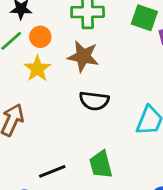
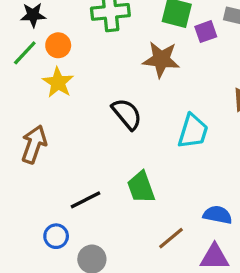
brown star: (83, 56) -> (161, 59), moved
black semicircle: (94, 101) -> (127, 114), turned -132

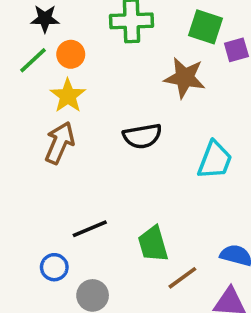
black semicircle: (127, 114) -> (142, 136), turned 116
brown arrow: (34, 144) -> (60, 143), moved
green trapezoid: (141, 187) -> (153, 244), moved

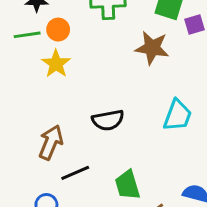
green line: (33, 60) -> (27, 35), turned 35
black semicircle: (142, 136) -> (108, 120), moved
brown arrow: (60, 143) -> (51, 142), moved

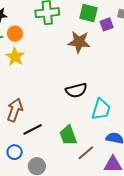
cyan trapezoid: (178, 115) -> (101, 109), moved
black semicircle: (108, 120) -> (76, 90), moved

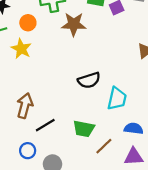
orange circle: (15, 34) -> (28, 23), moved
brown star: (79, 42) -> (74, 24), moved
green trapezoid: (68, 135) -> (84, 129), turned -55

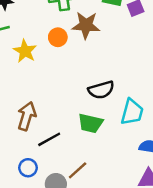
orange circle: (28, 23) -> (58, 37), moved
green trapezoid: (84, 129) -> (90, 123), moved
brown line: (104, 146) -> (78, 170), moved

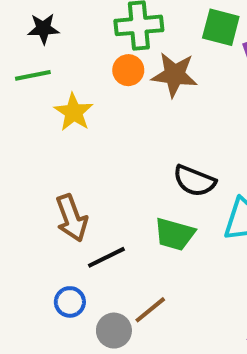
orange circle: (58, 37) -> (128, 70), moved
black semicircle: (101, 90) -> (194, 181), turned 35
brown arrow: (27, 116) -> (72, 218), turned 140

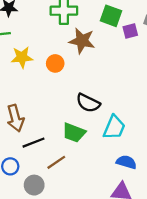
orange circle: (128, 70) -> (55, 63), moved
yellow star: (74, 112) -> (22, 57), turned 30
brown line: (150, 310) -> (56, 162), moved

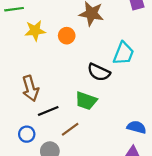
cyan trapezoid: (114, 127) -> (124, 53), moved

